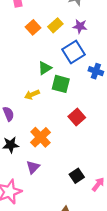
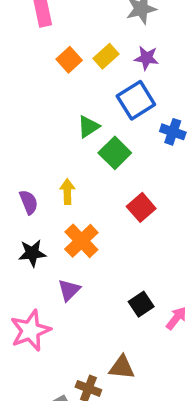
green square: (61, 84) -> (115, 153), turned 30
yellow arrow: (32, 95) -> (67, 192), moved, turned 112

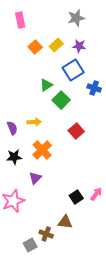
yellow arrow: (67, 192) -> (34, 122), turned 88
black square: (141, 304) -> (76, 197), moved

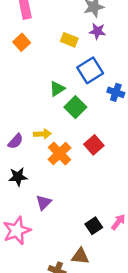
yellow rectangle: (56, 45) -> (69, 40), turned 64
purple star: (79, 46) -> (97, 31), moved
orange square: (35, 47) -> (22, 42), moved
purple semicircle: (12, 128) -> (16, 141), turned 64
orange cross: (42, 150) -> (60, 154), moved

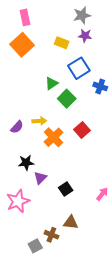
orange square: (22, 42) -> (22, 45), size x1.6
black star: (18, 177) -> (26, 163), moved
black square: (94, 226) -> (66, 189), moved

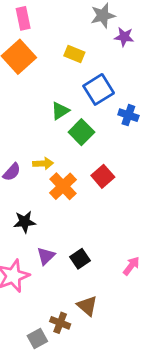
purple star: (85, 36) -> (124, 37), moved
purple triangle: (40, 178) -> (46, 256), moved
brown triangle: (71, 223) -> (87, 306), turned 35

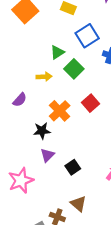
yellow arrow: (43, 163) -> (44, 77), moved
black star: (25, 222) -> (42, 131), moved
purple triangle: (46, 256) -> (47, 155), moved

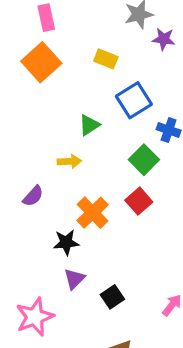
green square: (74, 69) -> (144, 160), moved

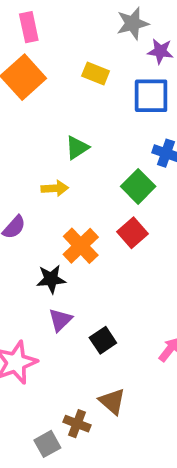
blue square: (134, 100) -> (151, 96), moved, turned 32

